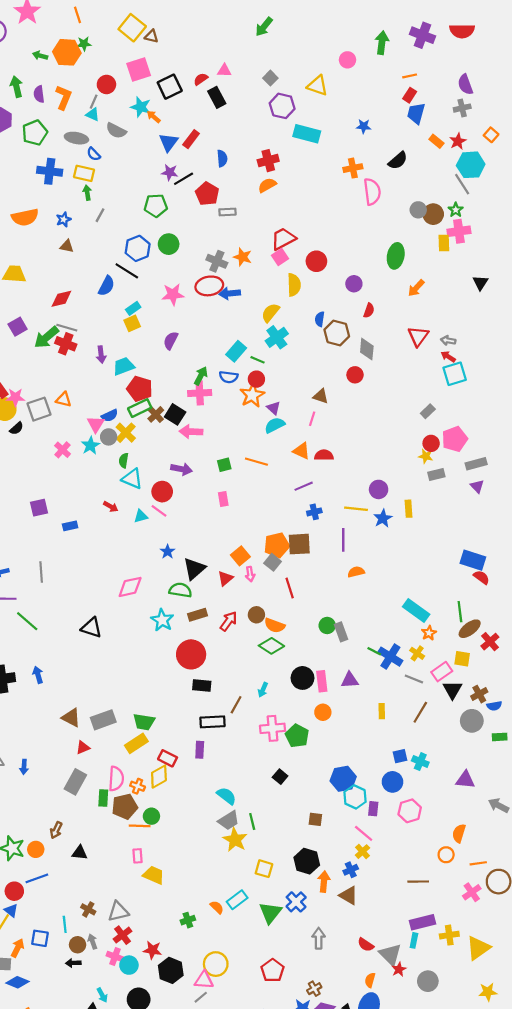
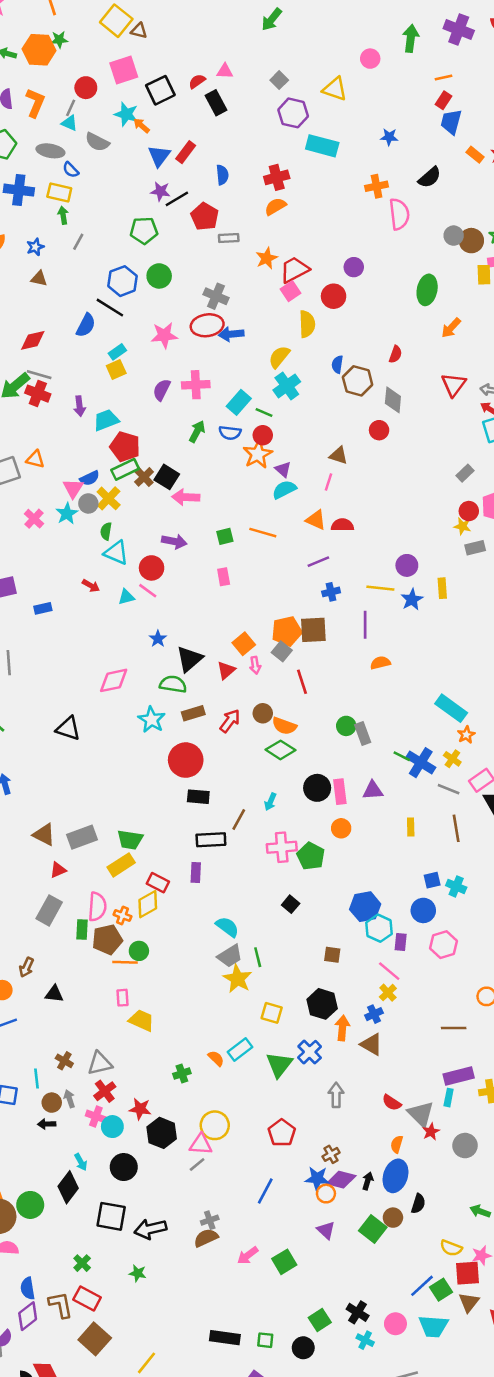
orange star: (243, 257) -> (267, 258), moved, turned 30
purple circle: (354, 284) -> (354, 267), moved
pink cross: (200, 393) -> (196, 385), moved
brown line: (420, 712) -> (456, 828), turned -40

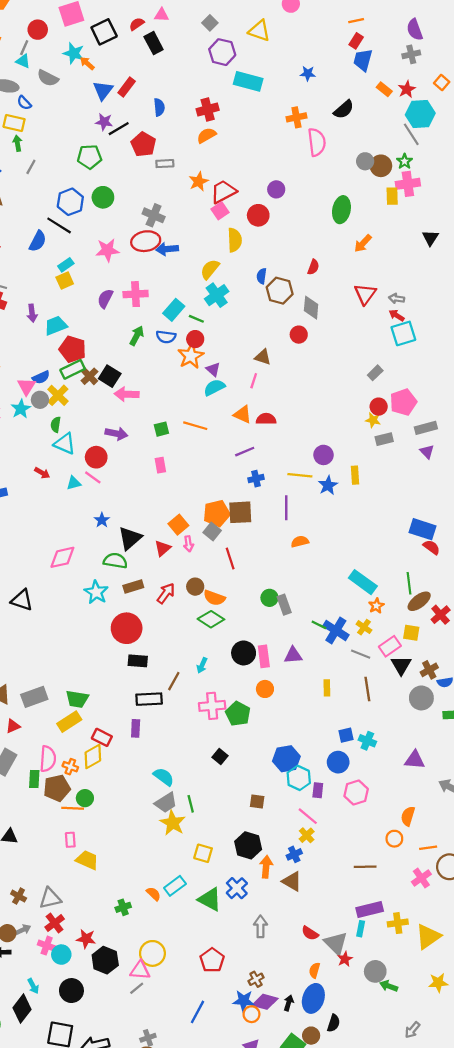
green triangle: (279, 1065) -> (210, 899), turned -40
gray arrow: (69, 1099) -> (23, 930), turned 84
green arrow: (480, 1211) -> (389, 986), moved

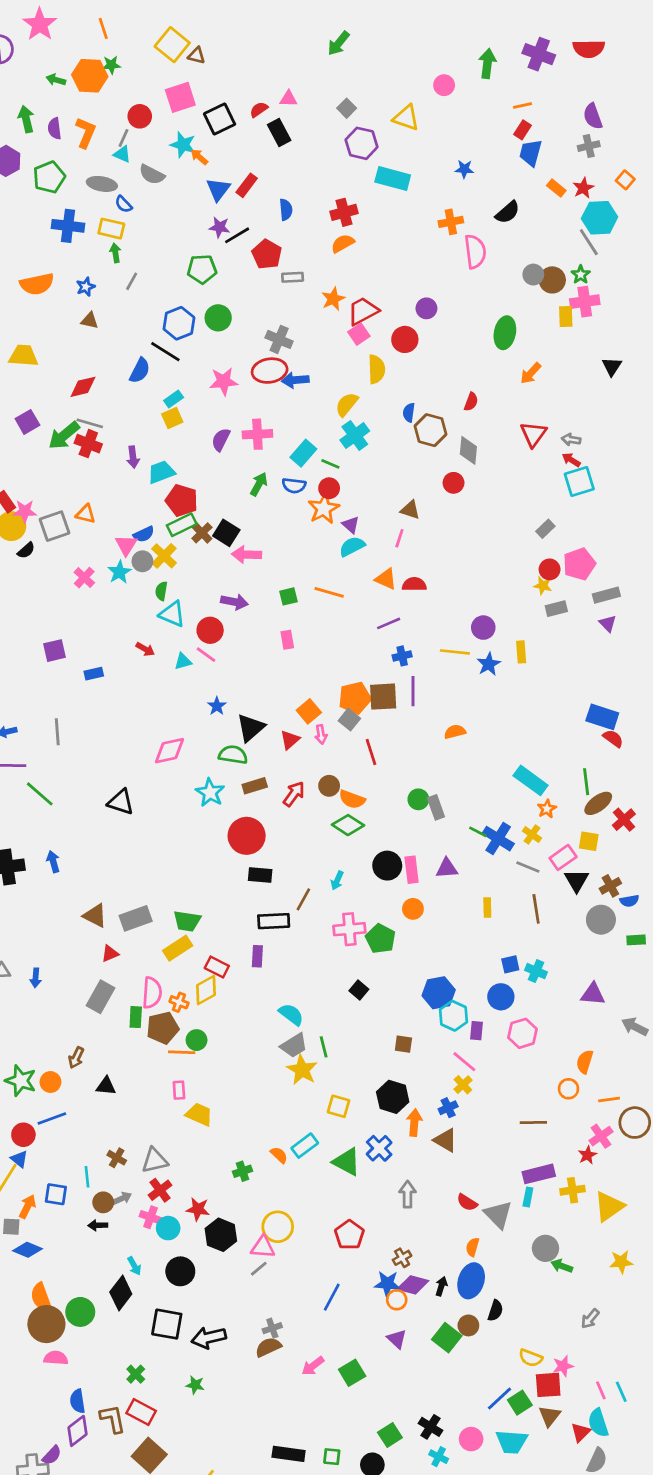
purple line: (286, 508) -> (413, 691), moved
red star: (345, 959) -> (587, 1155), moved

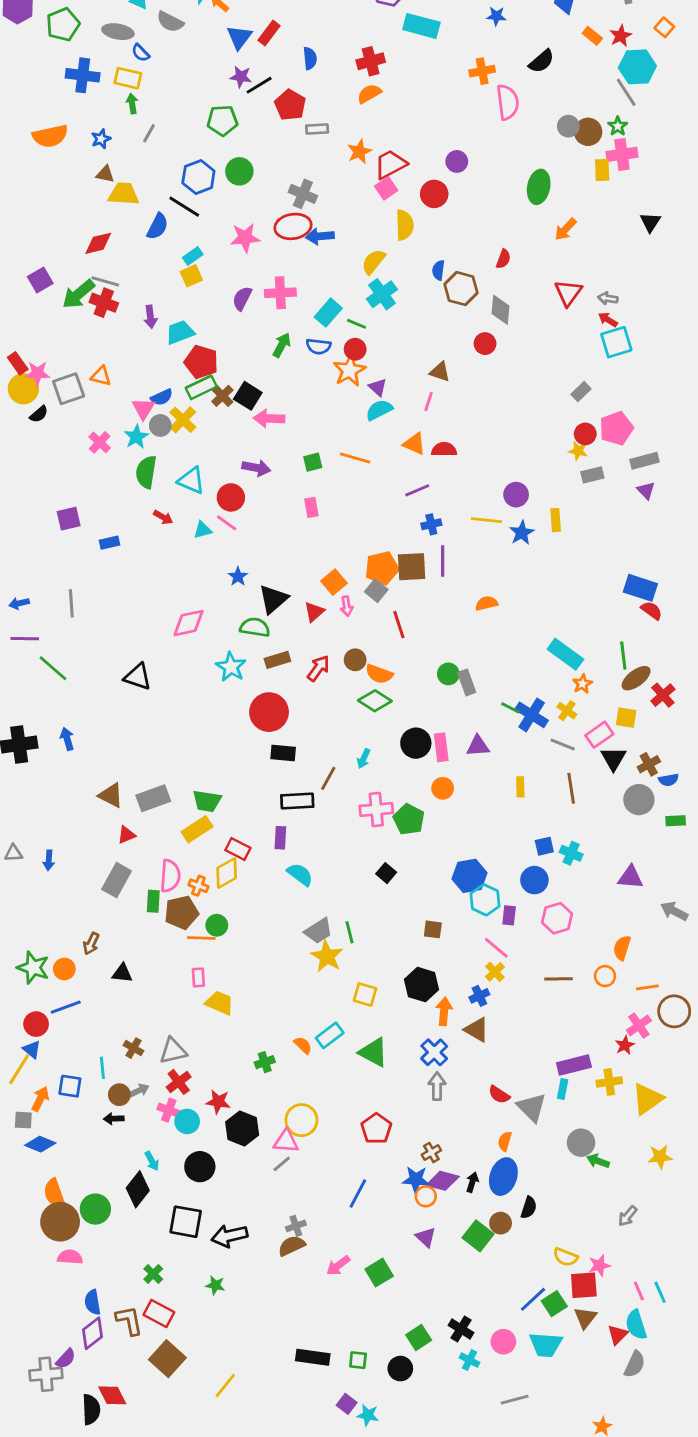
yellow trapezoid: (23, 356) -> (124, 194), moved
green semicircle: (161, 591) -> (146, 472), moved, size x1.6
cyan semicircle: (291, 1014) -> (300, 874), moved
brown line: (533, 1123) -> (558, 979), moved
blue cross: (379, 1148) -> (434, 1052), moved

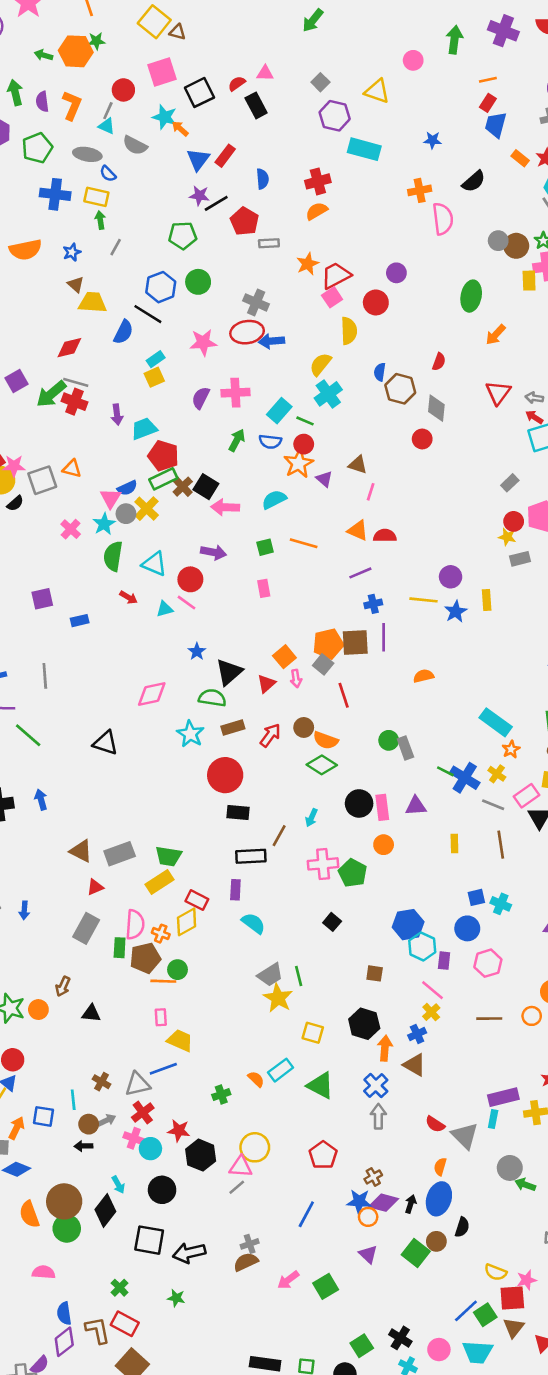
brown triangle: (105, 174) -> (76, 284), turned 30
brown triangle: (440, 372) -> (358, 465), moved
cyan semicircle: (379, 410) -> (274, 500), moved
blue line: (66, 1007) -> (163, 1069), moved
brown circle: (60, 1222) -> (64, 1201), moved

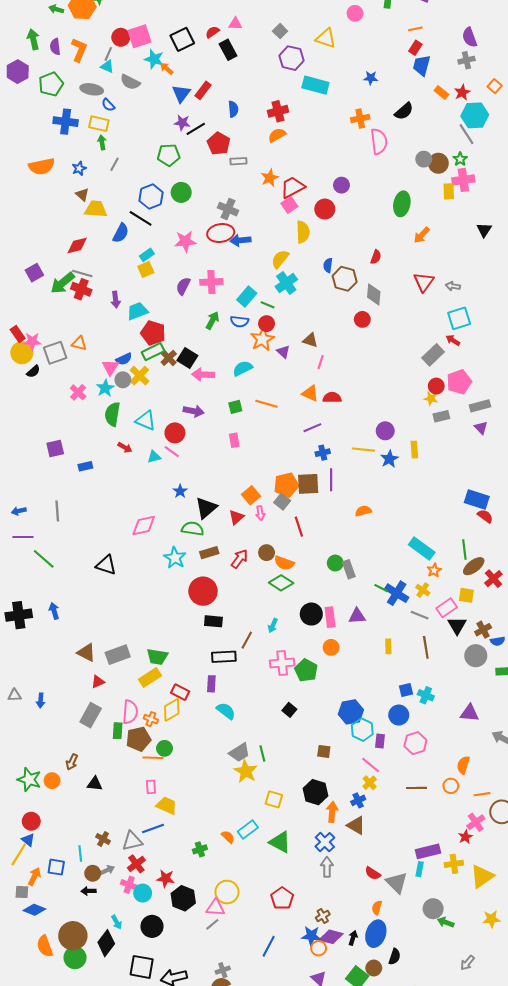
pink square: (162, 72) -> (140, 36), moved
red arrow: (534, 417) -> (453, 340), moved
gray rectangle: (510, 483) -> (433, 355), size x1.5

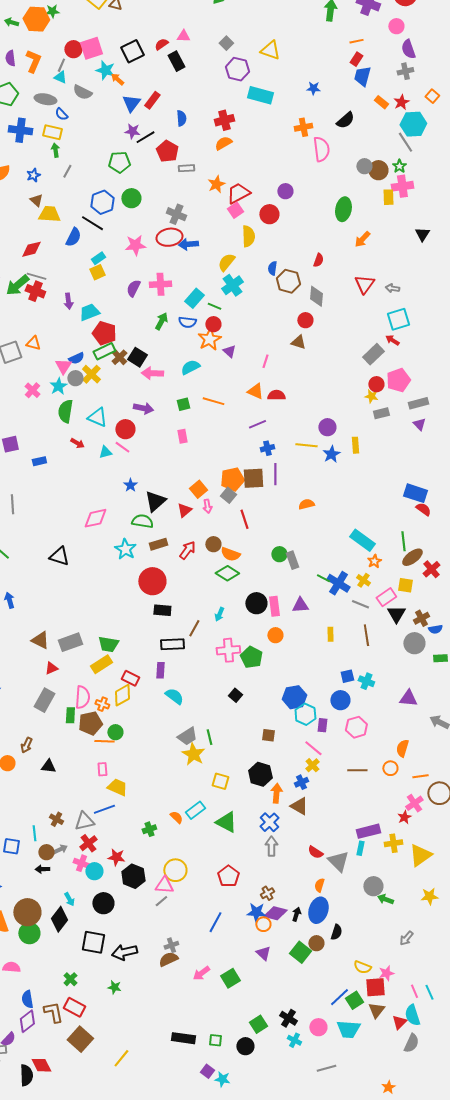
pink circle: (355, 13) -> (396, 26), moved
brown triangle: (310, 340) -> (298, 342), moved

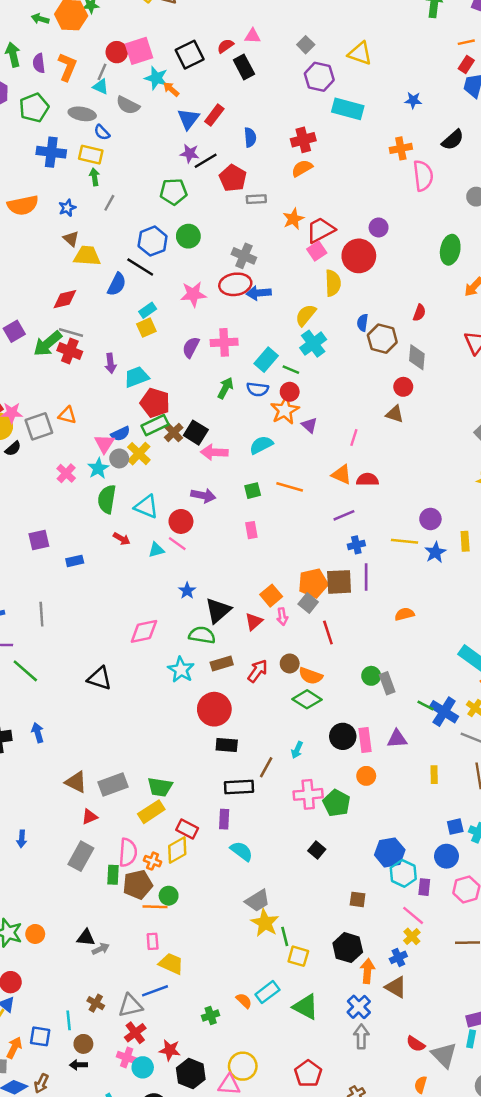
red circle: (269, 214) -> (359, 256), size x1.4
green line: (209, 737) -> (285, 936), moved
brown arrow: (26, 745) -> (41, 1083), moved
gray arrow: (60, 849) -> (101, 949), moved

